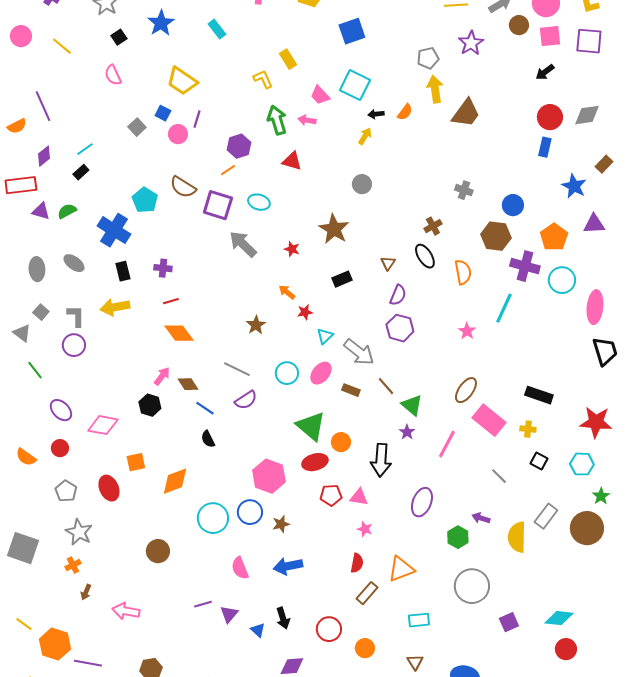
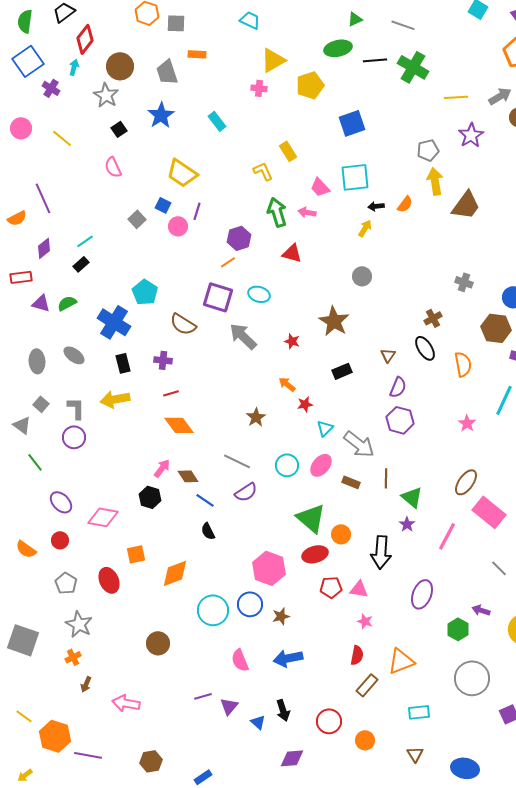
cyan square: (355, 85) -> (355, 177), turned -32
red rectangle: (21, 185) -> (21, 277), size x0.7
brown semicircle: (183, 187) -> (183, 324), moved
brown line: (386, 386) -> (386, 478), turned 42

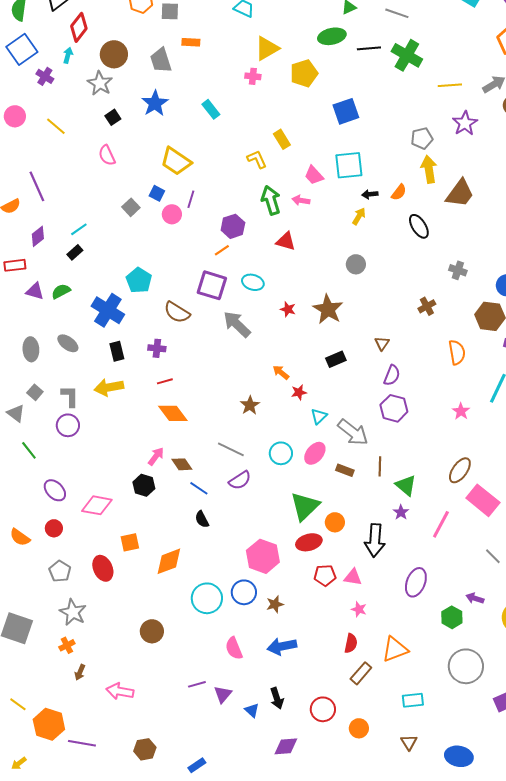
red star: (292, 341) -> (288, 309), moved
black ellipse: (425, 348) -> (419, 226), moved
green triangle: (311, 518) -> (305, 506), turned 36

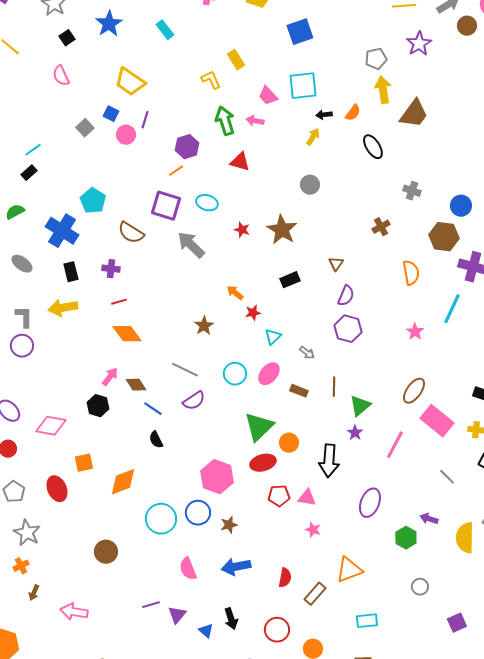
gray arrow: (353, 432) -> (307, 353), size x0.5
green triangle: (406, 485) -> (360, 406), turned 40
red semicircle: (351, 643) -> (285, 578), moved
gray circle: (466, 666) -> (420, 587), size x0.5

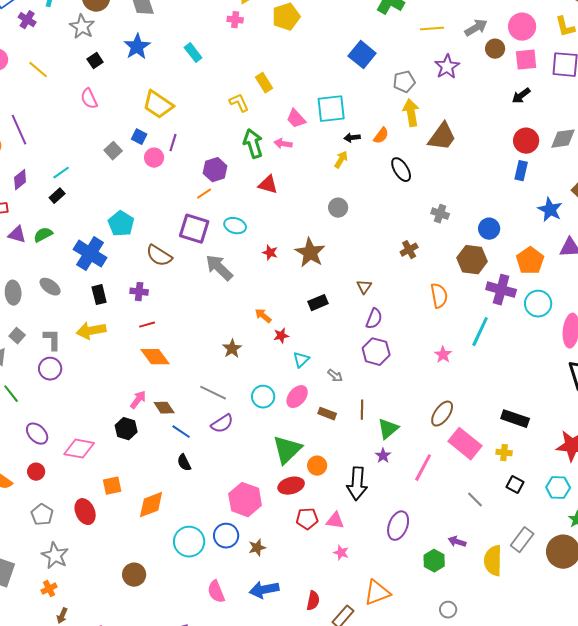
blue square: (300, 32) -> (362, 55), moved, turned -32

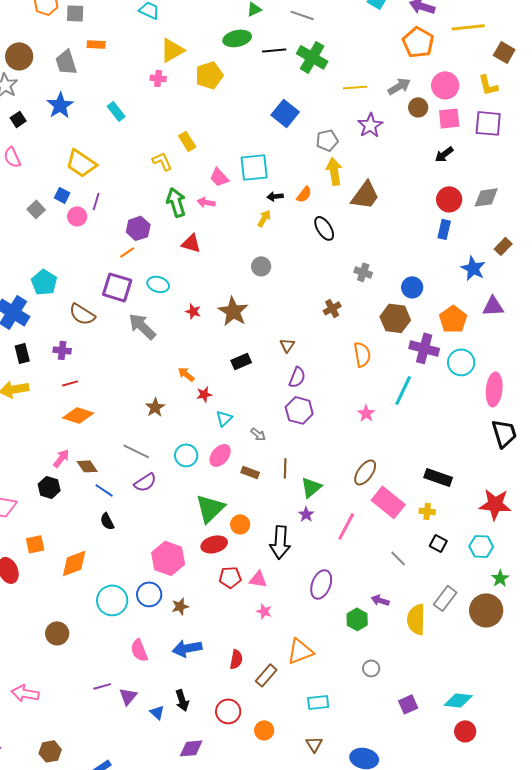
orange diamond: (155, 357) -> (78, 415), turned -36

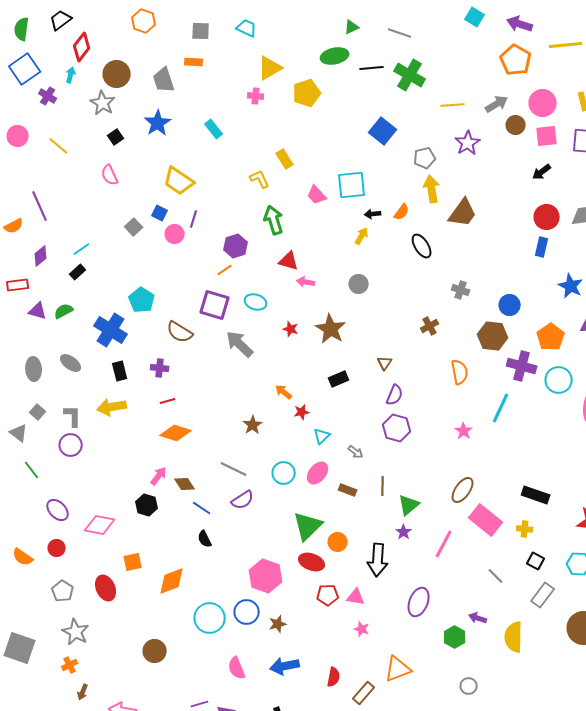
gray square: (75, 13) -> (201, 31), moved
pink arrow: (206, 202) -> (306, 282), moved
red ellipse: (214, 544) -> (312, 562), turned 35
gray rectangle: (445, 598) -> (543, 595), moved

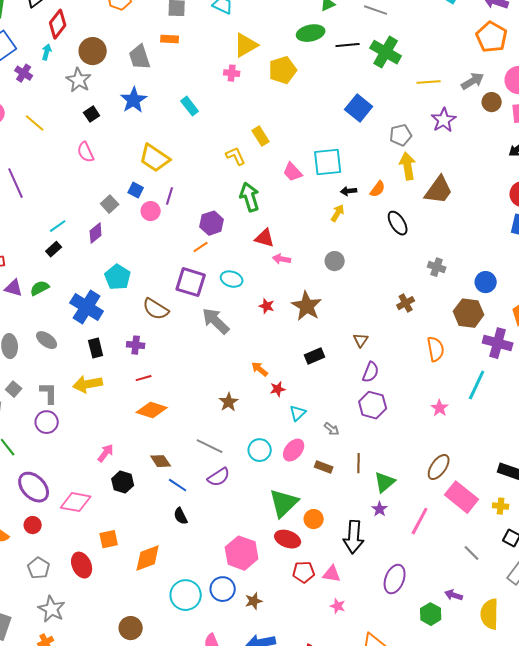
purple diamond: (41, 256) -> (96, 233), moved
pink arrow: (159, 476) -> (106, 453), moved
purple ellipse: (58, 510) -> (34, 487), size x1.4

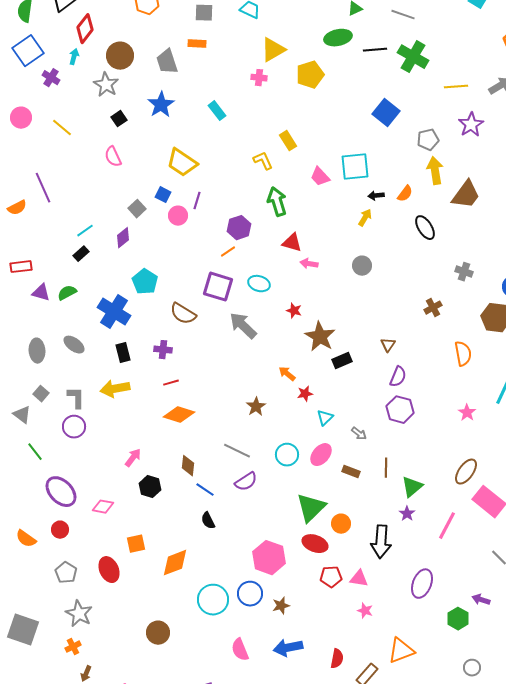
brown star: (307, 306) -> (320, 337), moved
brown diamond: (161, 461) -> (188, 466), turned 40
pink diamond: (76, 502) -> (103, 507), size x0.7

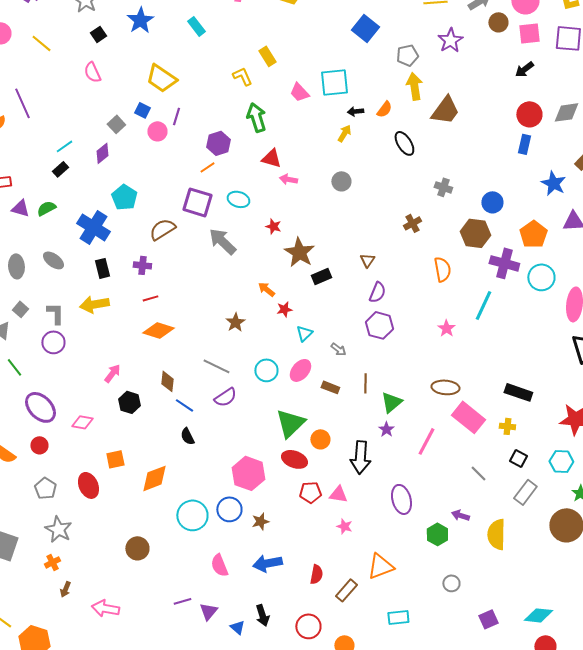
brown semicircle: (183, 314) -> (162, 229), turned 116
brown ellipse: (466, 472) -> (445, 387), turned 60
purple ellipse: (422, 584) -> (401, 499), turned -36

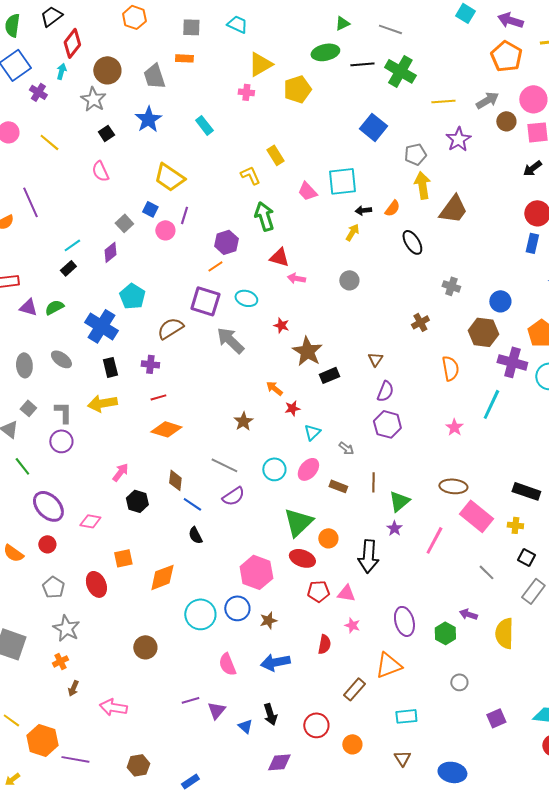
purple ellipse: (401, 499) -> (404, 621), moved
red semicircle: (316, 574) -> (324, 644), moved

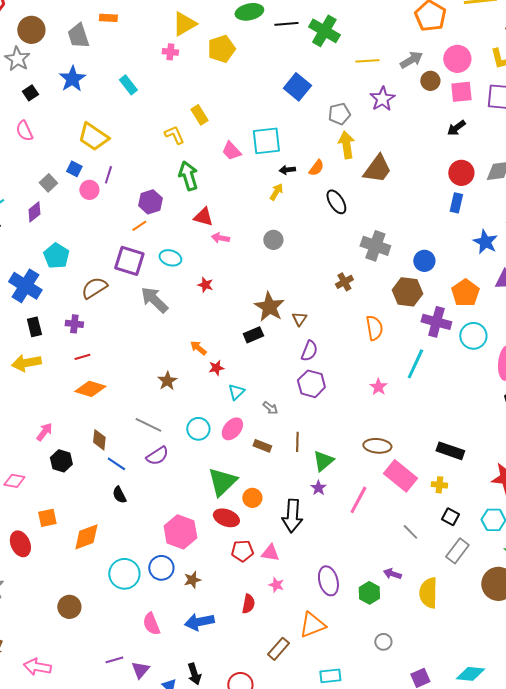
gray cross: (451, 286) -> (375, 246), size x1.6
brown star: (307, 351) -> (269, 307), moved

